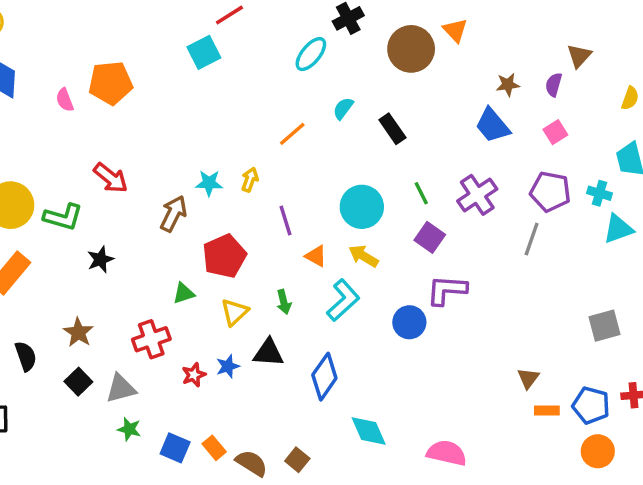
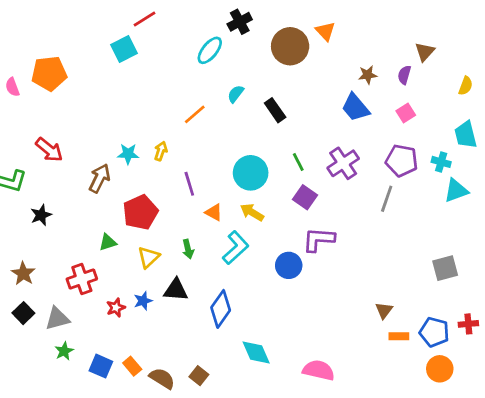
green star: (129, 429) -> (64, 351), turned 30

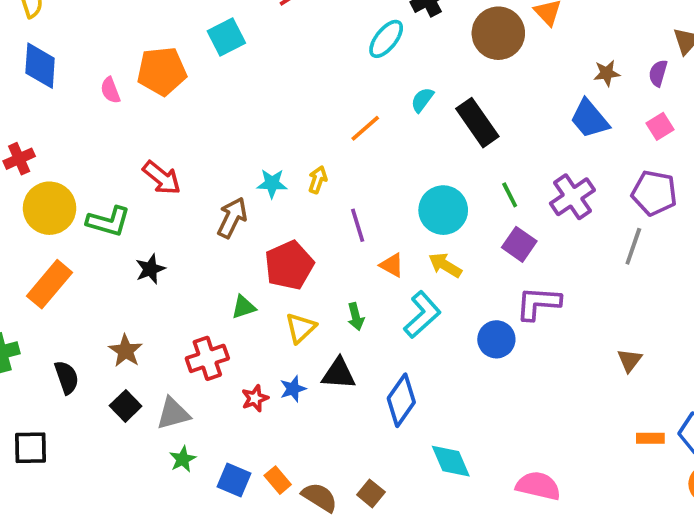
cyan square: (124, 49) -> (226, 37), moved
black rectangle: (275, 110) -> (477, 123), size x1.4
brown triangle: (384, 310) -> (630, 360), moved

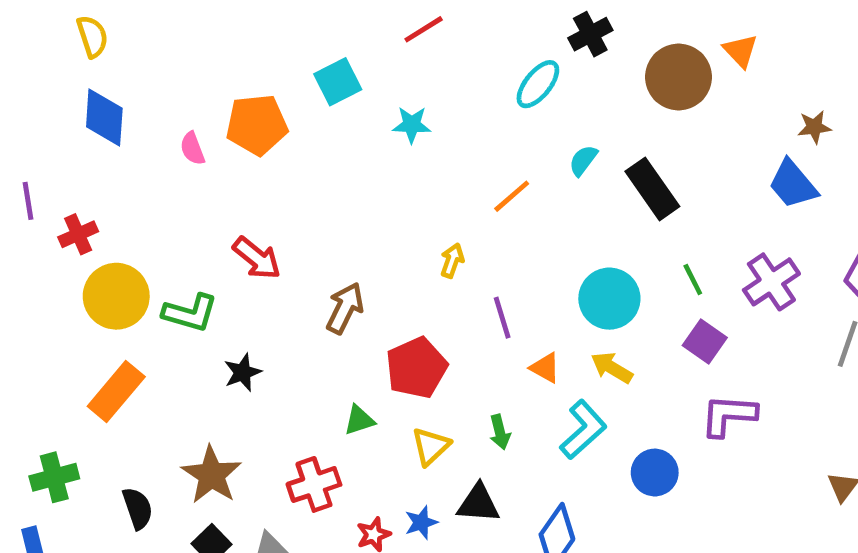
cyan star: (272, 183) -> (412, 125), moved
blue circle: (496, 339) -> (655, 473), moved
brown star: (126, 351) -> (212, 475), size x1.4

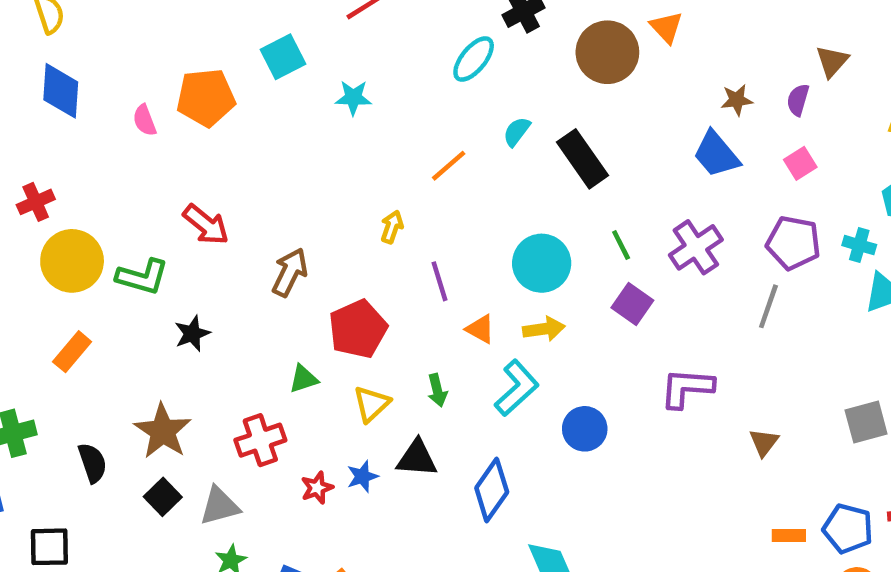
yellow arrow: (612, 368) -> (544, 329), turned 141
orange rectangle: (116, 392) -> (72, 352), size x0.7
purple L-shape: (729, 415) -> (687, 388), moved

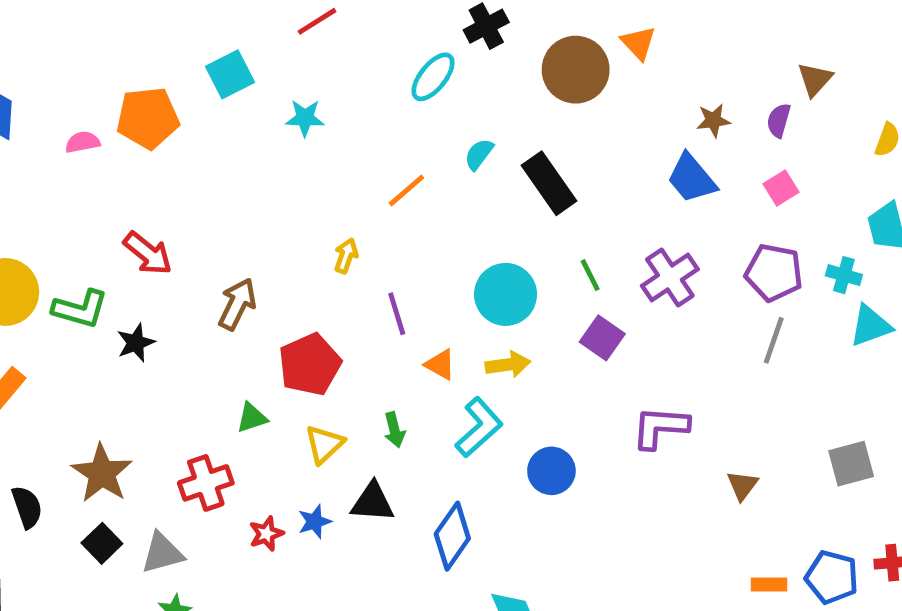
pink semicircle: (145, 120) -> (83, 142), turned 100
gray line: (768, 306) -> (774, 340), moved
black star: (192, 334) -> (136, 343), moved

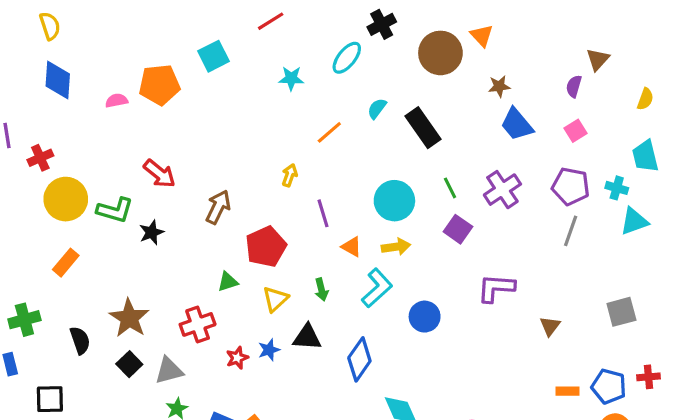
cyan star: (305, 118) -> (291, 78), moved
brown star: (713, 120) -> (499, 86), moved

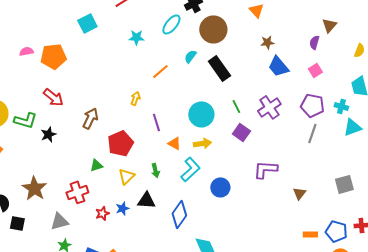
brown circle: (440, 53) -> (213, 29), moved
orange pentagon: (159, 85) -> (53, 56), moved
black square: (129, 364) -> (17, 223), moved, turned -35

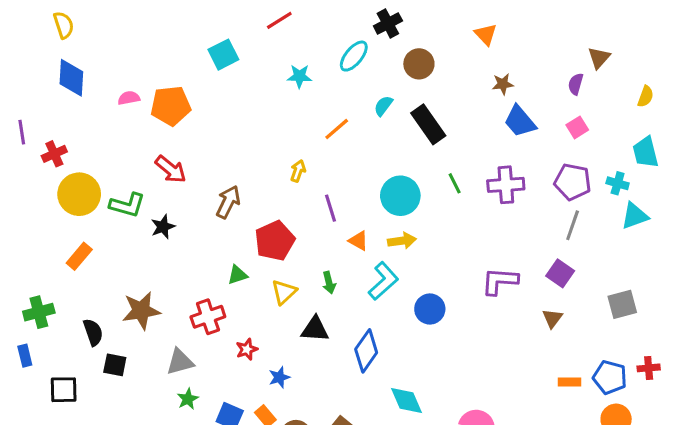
brown circle: (213, 29) -> (419, 64), size x0.7
purple cross: (269, 107) -> (506, 185), turned 30
purple square: (241, 132) -> (560, 273), moved
brown star: (34, 188) -> (141, 311), turned 30
blue star: (122, 208) -> (279, 377), moved

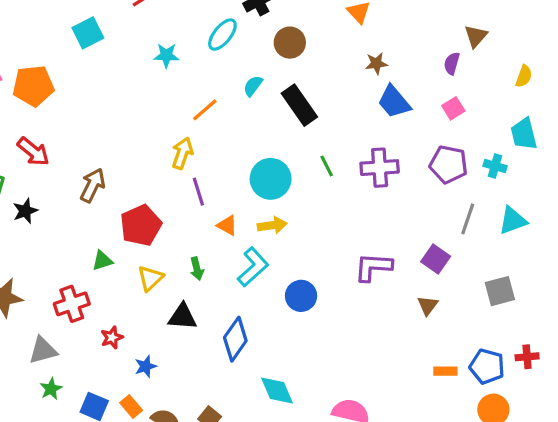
yellow arrow: (298, 171) -> (182, 153), moved, size x1.4
cyan triangle: (635, 216) -> (513, 221), moved
gray line: (573, 225) -> (468, 219), moved

